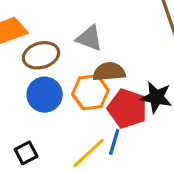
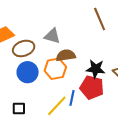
red pentagon: (127, 109) -> (92, 87), moved
black square: (26, 153) -> (19, 109), turned 32

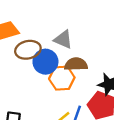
blue circle: (28, 72) -> (45, 62), moved

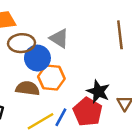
brown semicircle: (76, 64) -> (28, 88), moved

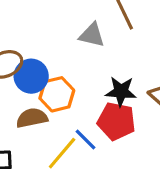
gray triangle: (59, 38) -> (92, 35), moved
blue line: (61, 117) -> (86, 139), turned -54

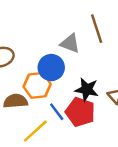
blue circle: (31, 76) -> (51, 68), moved
blue line: (86, 139) -> (57, 112), moved

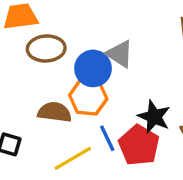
gray triangle: (70, 43) -> (120, 54), moved
blue circle: (51, 68) -> (93, 68), moved

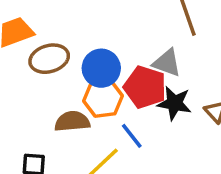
gray triangle: (120, 54) -> (167, 63), moved
red pentagon: (139, 145) -> (145, 87), moved

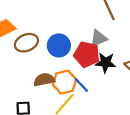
gray triangle: (167, 63) -> (99, 38), turned -36
orange hexagon: (103, 98) -> (64, 82), moved

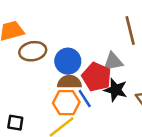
brown semicircle: (44, 80) -> (69, 82), moved
blue line: (81, 85) -> (85, 98), moved

